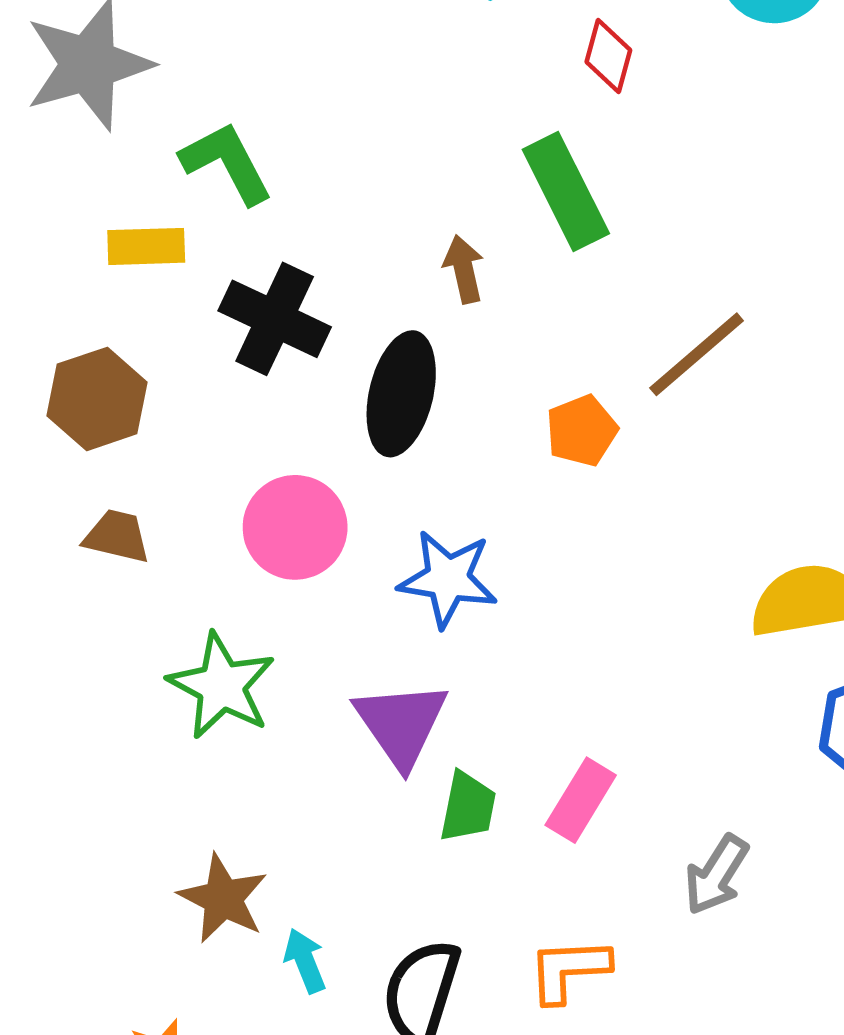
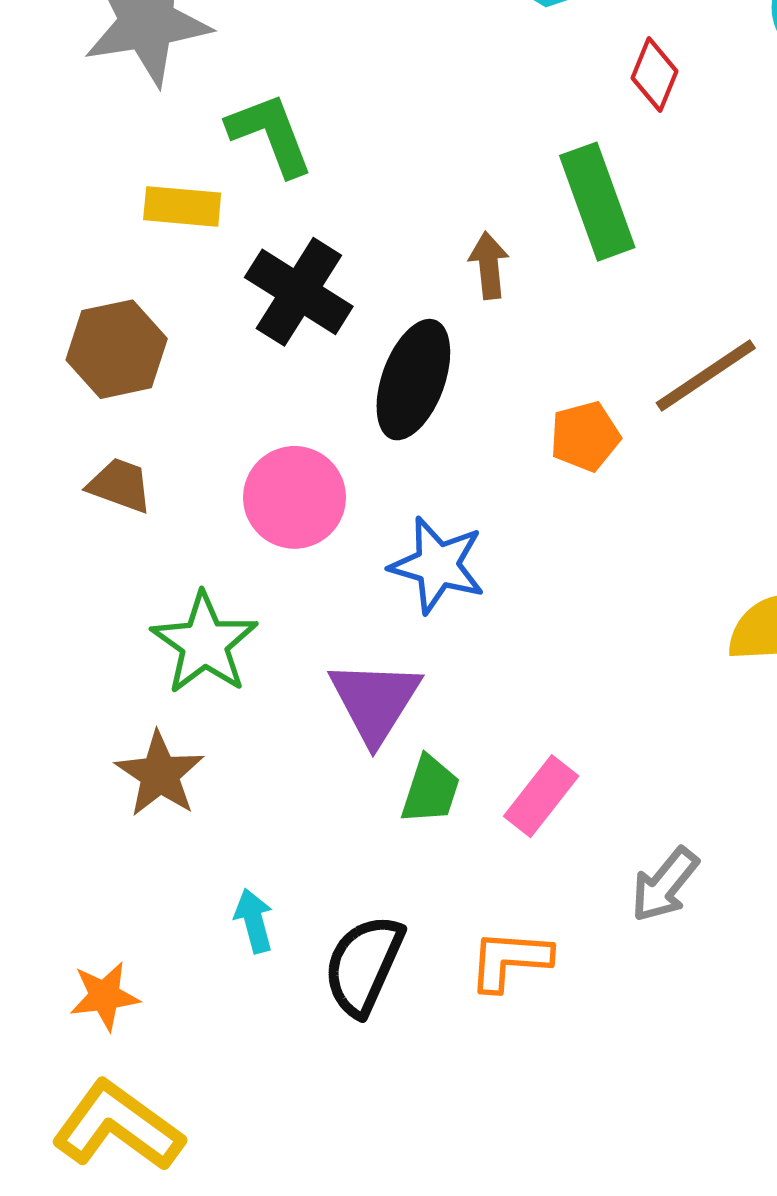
brown star: (223, 899) -> (160, 774), moved

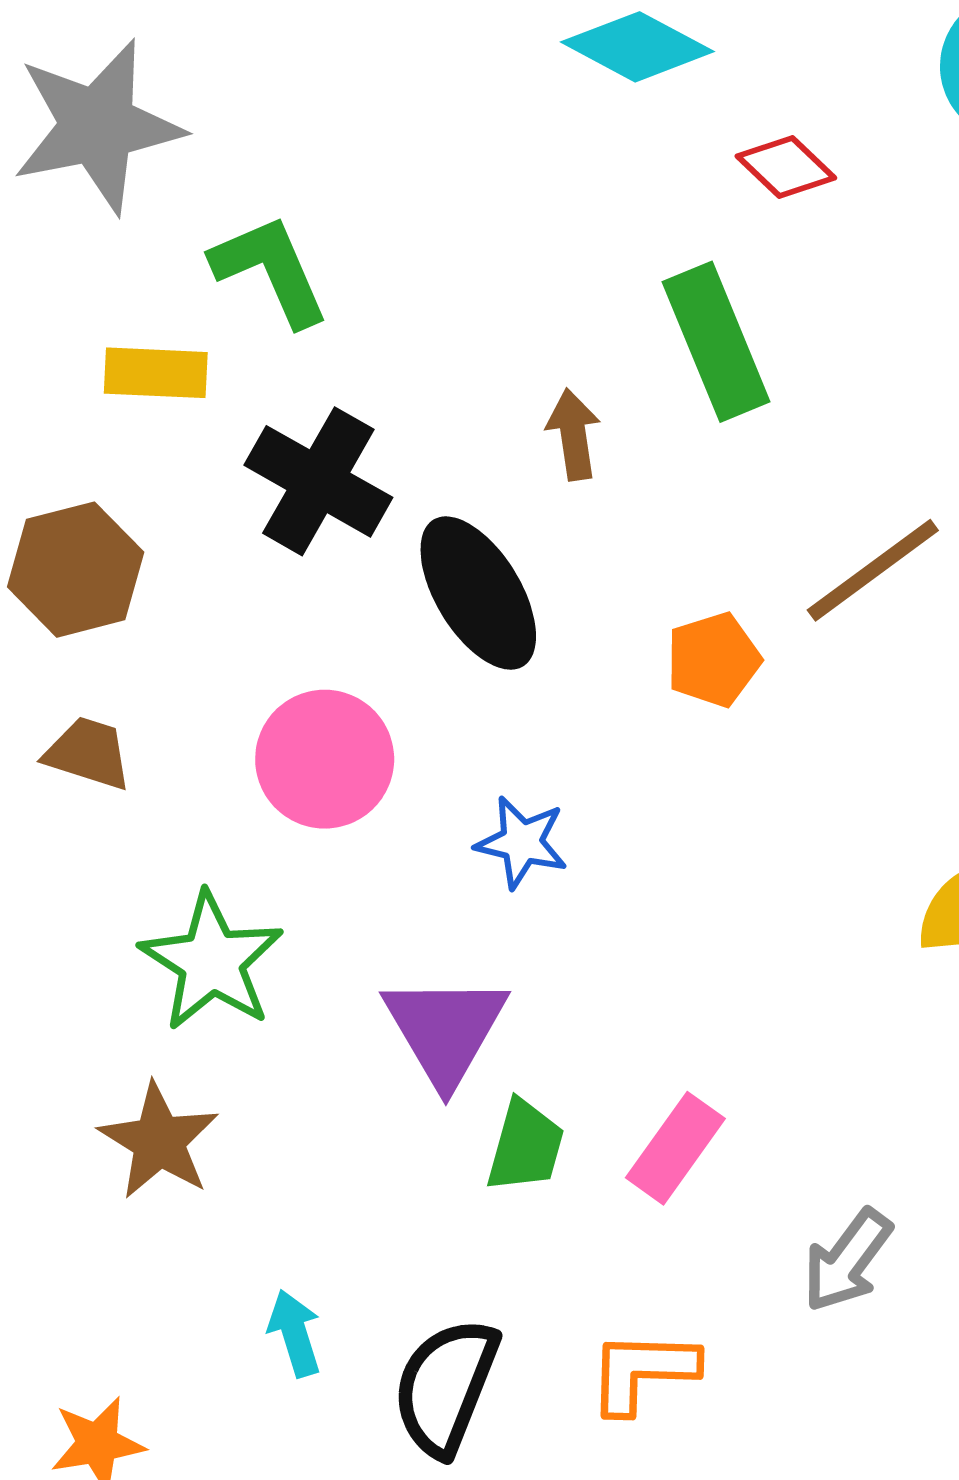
red diamond: (654, 75) -> (786, 167), turned -66
black ellipse: (413, 380) -> (478, 593), turned -49
blue star: (437, 565) -> (522, 842), size x0.7

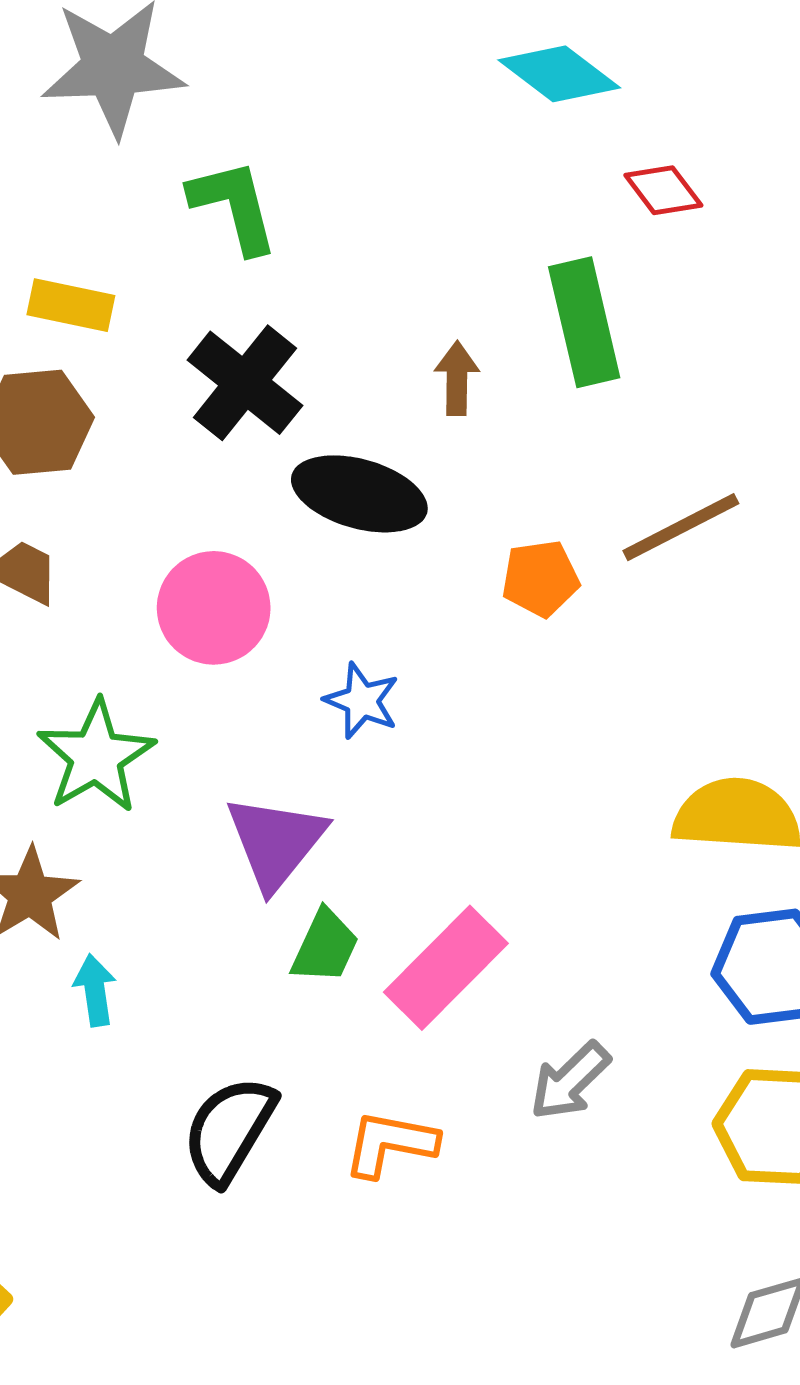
yellow rectangle: (156, 373) -> (71, 305), moved
black ellipse: (478, 593) -> (359, 494), turned -52
pink rectangle: (675, 1148) -> (446, 968), size x1.4
cyan arrow: (295, 1333) -> (95, 990), moved

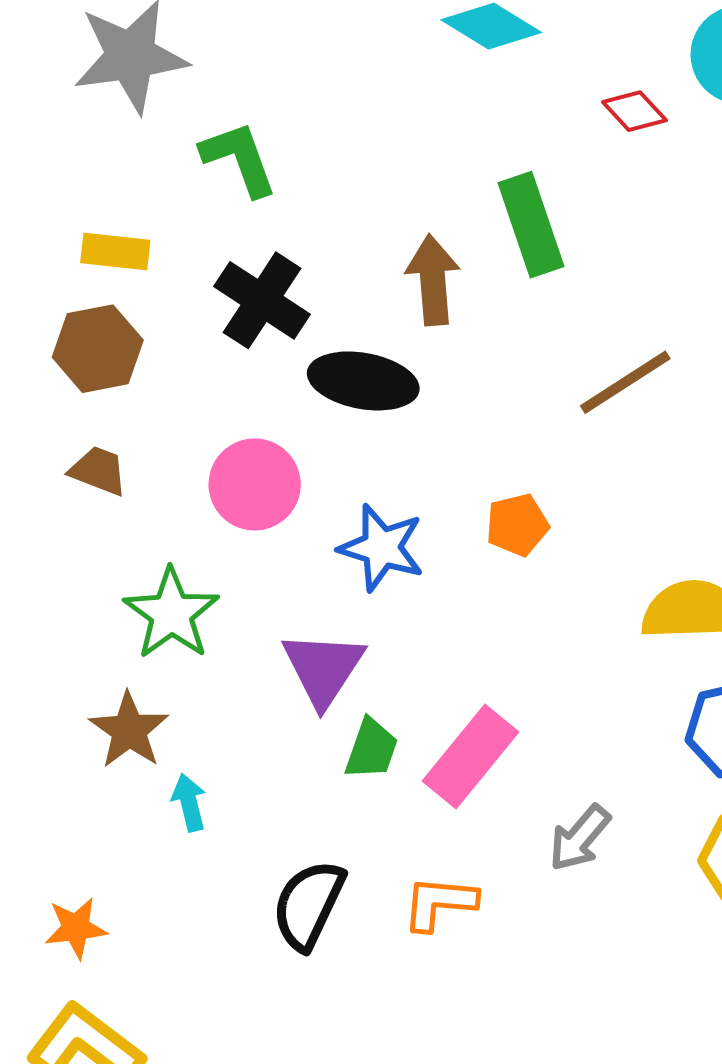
red diamond: (663, 190) -> (634, 111), moved
brown arrow: (457, 378) -> (433, 280), size x1.5
orange pentagon: (540, 578) -> (517, 525), moved
blue star: (362, 701) -> (382, 548), size x1.4

